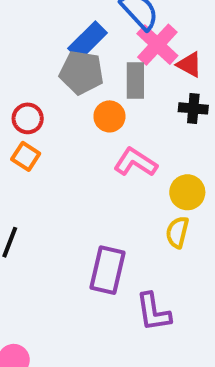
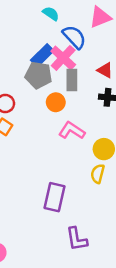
pink cross: (157, 45) -> (63, 58), moved
purple L-shape: (153, 312) -> (77, 239), moved

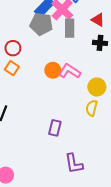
orange circle: (56, 102) -> (53, 70), moved
purple rectangle: (55, 197) -> (55, 128), size x0.7

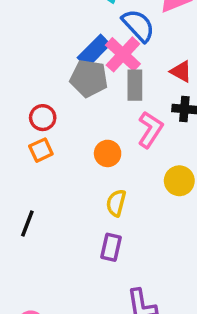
orange square: (12, 68) -> (41, 150), turned 32
pink L-shape: (70, 71) -> (150, 130), moved, turned 90
yellow semicircle: (92, 108) -> (116, 203), moved

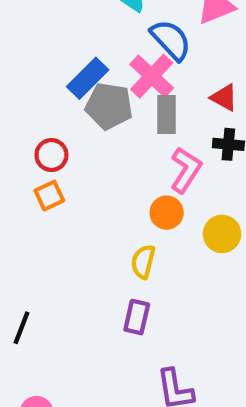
blue rectangle: (94, 51) -> (88, 78), moved
orange circle: (108, 153) -> (167, 213), moved
black line: (27, 223) -> (22, 328), moved

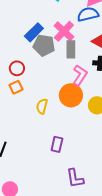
blue semicircle: (171, 40) -> (88, 14), moved, turned -60
orange circle: (167, 213) -> (71, 95), size x1.5
yellow semicircle: (143, 262) -> (42, 106), moved

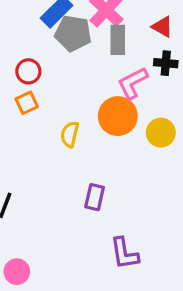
pink L-shape: (80, 75) -> (133, 83), turned -150

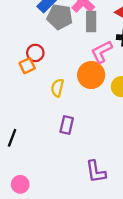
red circle: (28, 71) -> (35, 53), moved
purple rectangle: (95, 197) -> (67, 125), moved

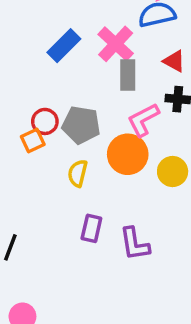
gray pentagon: (60, 17) -> (81, 125), moved
purple L-shape: (96, 172) -> (135, 244), moved

